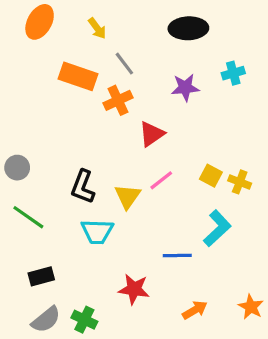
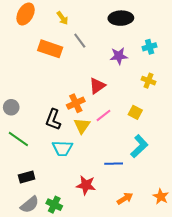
orange cross: (118, 100) -> (76, 103), moved
yellow cross: (240, 182) -> (149, 81), moved

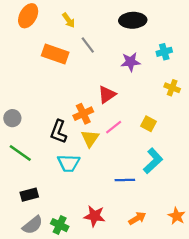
yellow cross: (149, 81) -> (172, 88), moved
red star: (86, 185) -> (94, 216), moved

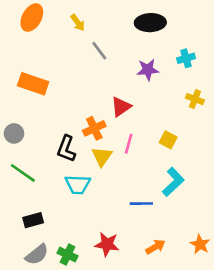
orange rectangle: (55, 54) -> (33, 84), moved
pink line: (114, 127) -> (129, 144), turned -36

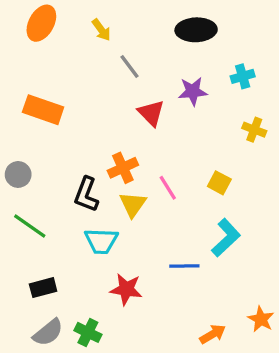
red triangle: (121, 107) -> (151, 113), moved, turned -40
pink line: (129, 144) -> (168, 188), turned -48
red star: (107, 244) -> (126, 289), moved
orange arrow: (155, 247) -> (213, 334), moved

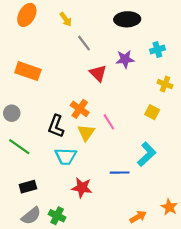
orange cross: (123, 168) -> (80, 109), turned -30
yellow square: (219, 183) -> (152, 112), moved

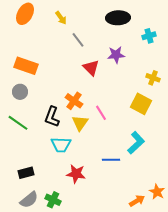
cyan cross: (157, 50) -> (149, 36), moved
yellow square: (152, 112) -> (141, 104), size x1.5
gray circle: (12, 113) -> (20, 92), moved
green line: (19, 147) -> (18, 123), moved
orange arrow: (138, 217) -> (137, 201), moved

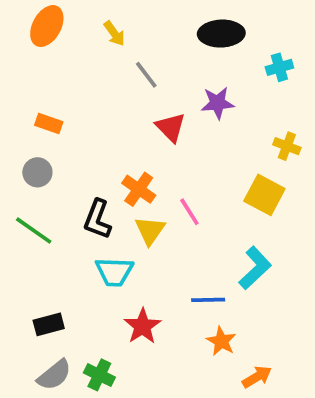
orange rectangle: (26, 66) -> (49, 124), size x0.6
red star: (76, 174) -> (142, 326), turned 30
orange star: (157, 192) -> (221, 341), moved

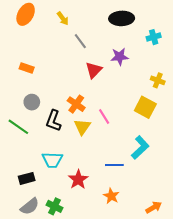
red triangle: (171, 127) -> (94, 70), turned 30
gray circle: (37, 172) -> (32, 102), moved
cyan trapezoid: (114, 272) -> (52, 160), moved
orange star: (221, 341) -> (111, 196), moved
orange arrow: (257, 377) -> (154, 207), moved

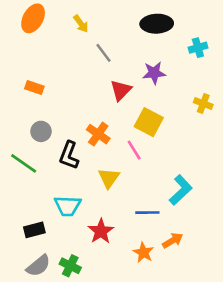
yellow square: (145, 107) -> (149, 122), moved
yellow triangle: (82, 127) -> (109, 178), moved
orange arrow: (154, 207) -> (173, 240), moved

